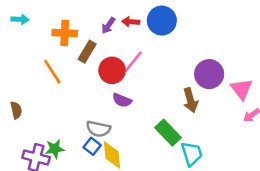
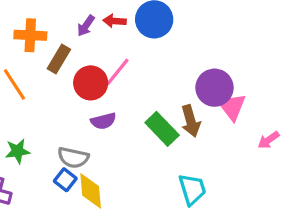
pink triangle: (242, 89) -> (232, 107), moved
purple semicircle: (122, 100) -> (103, 121), turned -36
green rectangle: (168, 133) -> (162, 129), moved
green star: (55, 149) -> (18, 151), moved

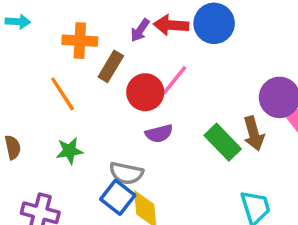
red arrow: (114, 21) -> (171, 25), size x1.4
green star: (18, 151) -> (69, 151), moved
blue square: (65, 180) -> (118, 197), size x1.4

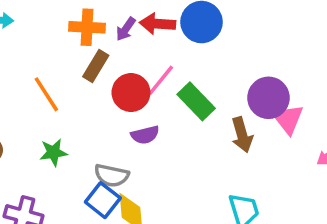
orange cross: (80, 41) -> (87, 27), moved
green rectangle: (223, 142) -> (196, 101), moved

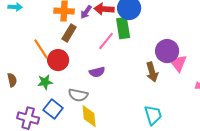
red circle: (131, 93) -> (58, 60), moved
green rectangle: (196, 101) -> (123, 28), moved, turned 35
blue square: (103, 200) -> (53, 109), moved

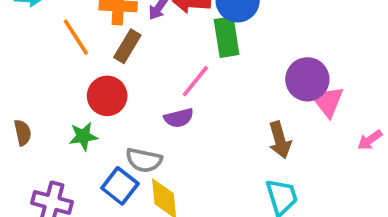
pink line: (106, 41) -> (195, 81), moved
orange line: (41, 49) -> (76, 37), moved
brown arrow: (152, 72) -> (280, 140), moved
blue square: (53, 109) -> (120, 186), moved

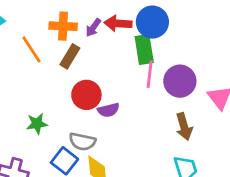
purple circle: (307, 79) -> (180, 81), moved
pink line: (195, 81) -> (150, 74), moved, turned -32
red circle: (107, 96) -> (86, 95), moved

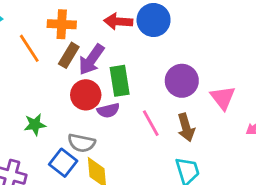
purple arrow: (93, 28) -> (91, 60), moved, size x1.6
green rectangle: (144, 50) -> (120, 81), moved
pink line: (150, 74) -> (151, 123), moved, turned -36

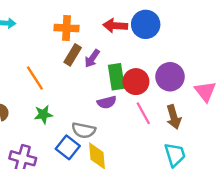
orange line: (29, 48) -> (35, 78), moved
purple arrow: (91, 60) -> (92, 58), size x0.7
red circle: (86, 95) -> (136, 82), moved

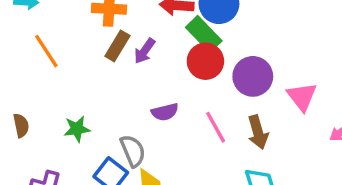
green rectangle: (116, 77) -> (204, 34), moved, turned -35
orange line: (35, 78) -> (46, 51), moved
red circle: (136, 82) -> (205, 61), moved
gray semicircle: (84, 130) -> (133, 151), turned -125

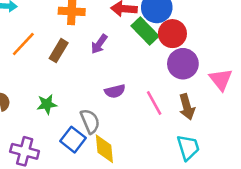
brown rectangle: (117, 46) -> (59, 51), moved
orange line: (46, 51) -> (23, 44), turned 76
red circle: (205, 61) -> (172, 34), moved

